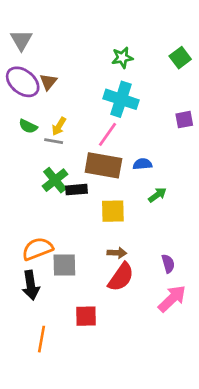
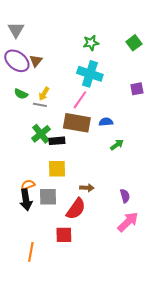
yellow square: (113, 211) -> (57, 169), moved
orange semicircle: (37, 249) -> (28, 185), size x0.6
red semicircle: (121, 277) -> (76, 209), moved
black arrow: (31, 285) -> (26, 200), moved

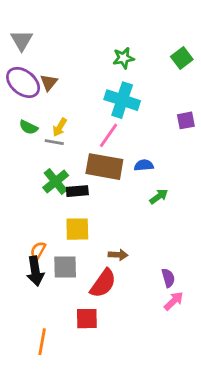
orange semicircle: (28, 185) -> (38, 251), turned -40
purple semicircle: (125, 196) -> (168, 278), moved
pink arrow: (128, 222) -> (174, 301), size x0.7

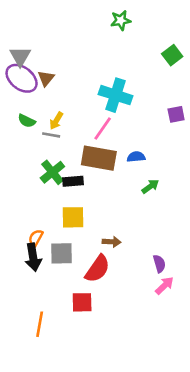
gray triangle: (22, 40) -> (20, 56), moved
green star: (123, 58) -> (121, 20), moved

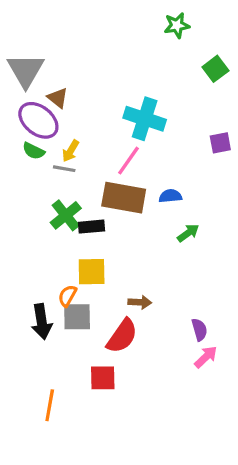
green star: (121, 20) -> (177, 25), moved
gray triangle: (20, 56) -> (26, 70), size x1.4
purple ellipse: (22, 78) -> (38, 120), moved
brown triangle: (46, 78) -> (58, 98), turned -30
orange semicircle: (36, 238) -> (67, 296), moved

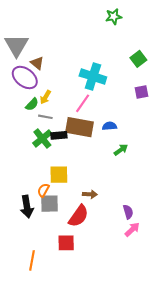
green square: (215, 69) -> (138, 59), moved
green semicircle: (34, 151) -> (32, 104), moved, turned -72
gray line: (64, 169) -> (45, 117), moved
black rectangle: (92, 227) -> (59, 135), moved

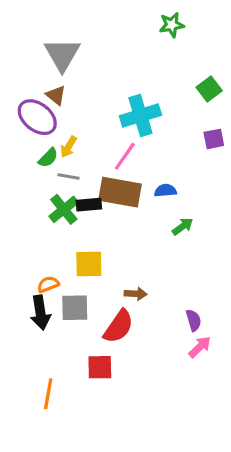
gray triangle: (16, 45) -> (62, 55), moved
cyan cross: (93, 76) -> (140, 116), turned -35
orange semicircle: (43, 190) -> (48, 284), moved, turned 40

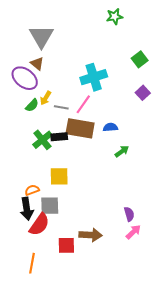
purple square: (214, 139) -> (143, 93), turned -32
gray line: (69, 176) -> (61, 107), moved
brown arrow: (136, 294) -> (91, 235), moved, size x1.5
red semicircle: (119, 327) -> (39, 225), moved

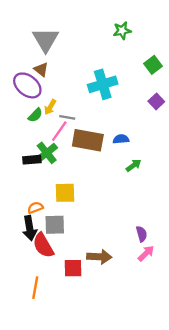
green star: (115, 17) -> (122, 31), moved
pink line: (83, 104) -> (59, 131), moved
black rectangle: (59, 137) -> (32, 160), moved
red semicircle: (39, 225) -> (43, 245), turned 115

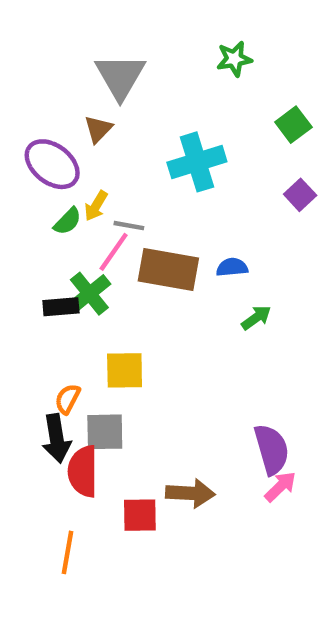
gray triangle: (46, 40) -> (120, 76), moved
brown triangle: (41, 69) -> (98, 129), moved, turned 35
orange semicircle: (35, 208) -> (68, 399), turned -42
purple semicircle: (142, 234) -> (272, 449), size x1.6
red semicircle: (43, 245) -> (83, 471), turned 30

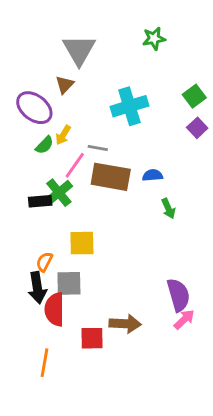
green square: (293, 125) -> (194, 96), moved
gray line: (129, 226) -> (98, 148), moved
green arrow: (256, 318) -> (168, 208), turned 102

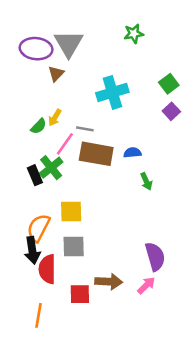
purple ellipse: (34, 108) -> (36, 49), moved, turned -32
black rectangle: (40, 201) -> (35, 175), turned 72
orange semicircle: (44, 262) -> (39, 228), size x1.6
gray square: (69, 283) -> (74, 247), moved
pink arrow: (184, 319) -> (146, 285), moved

